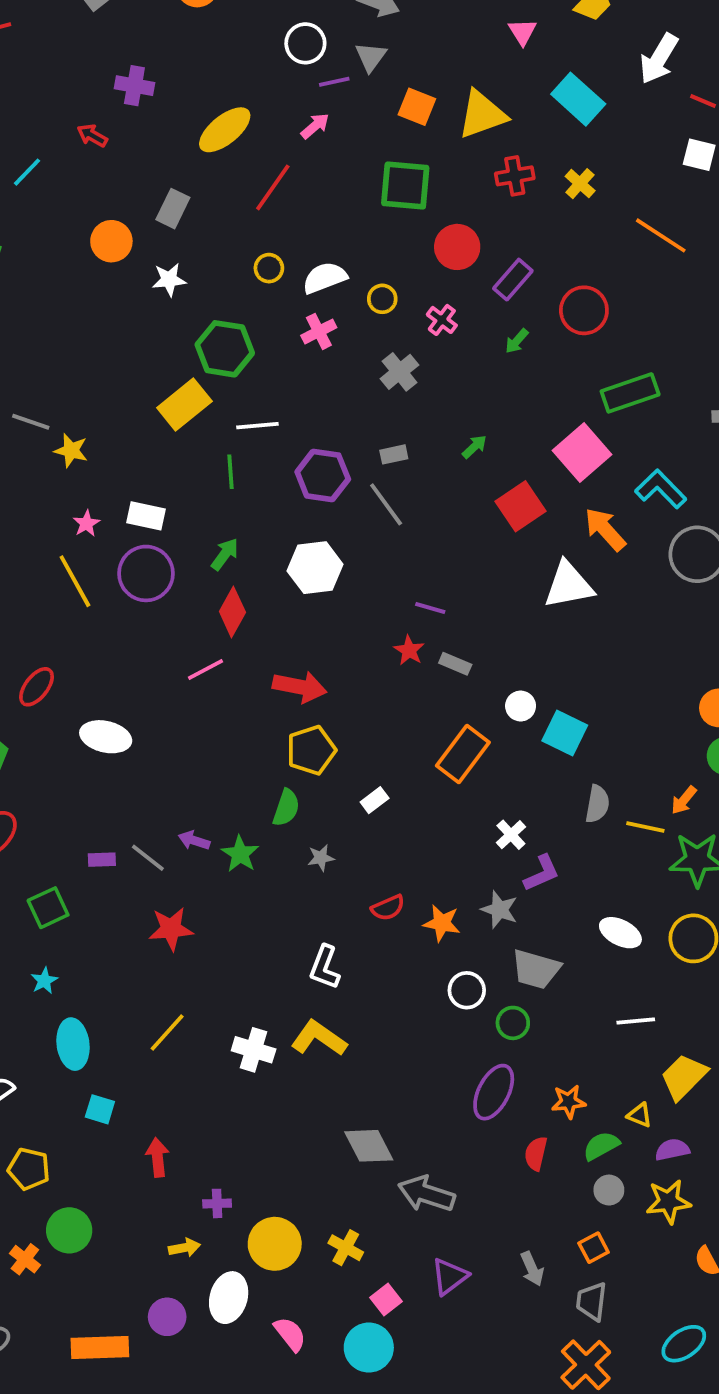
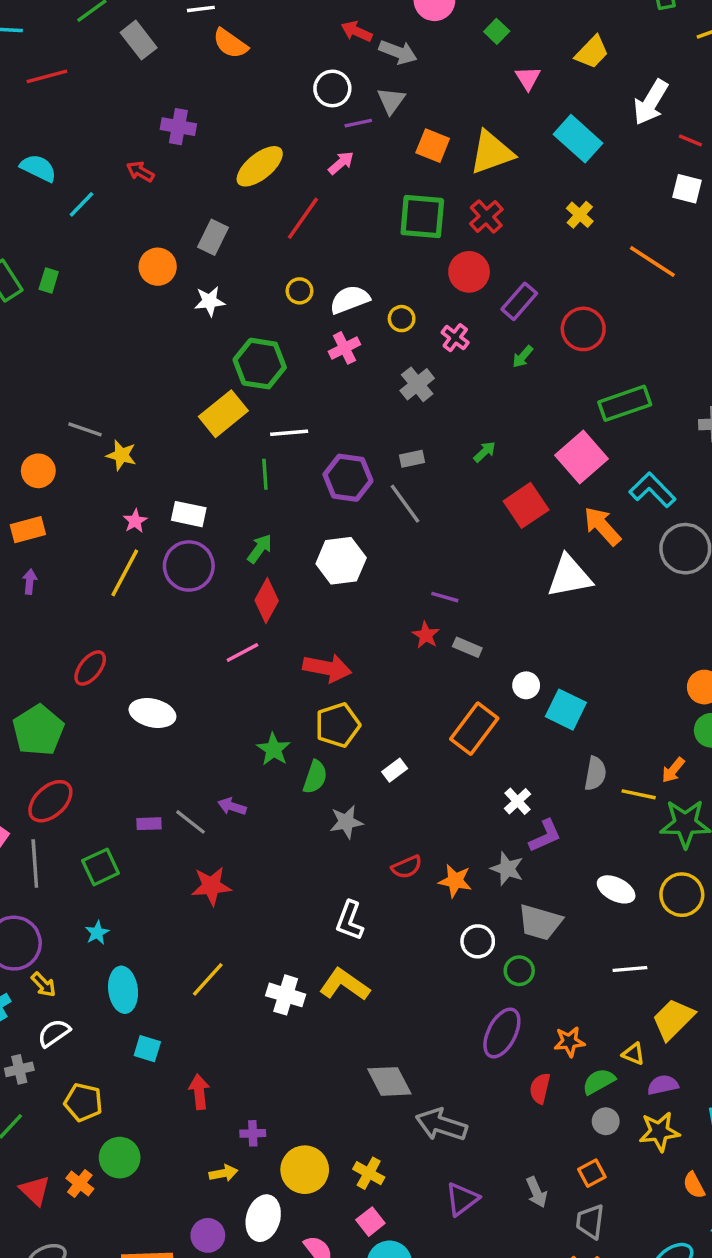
red cross: (515, 176) -> (486, 217), moved, turned -32
yellow line: (75, 581) -> (125, 573), turned 57
green star: (240, 854) -> (274, 749), moved
gray star: (321, 858) -> (346, 822), size x1.4
pink square: (386, 1300) -> (370, 1222), moved

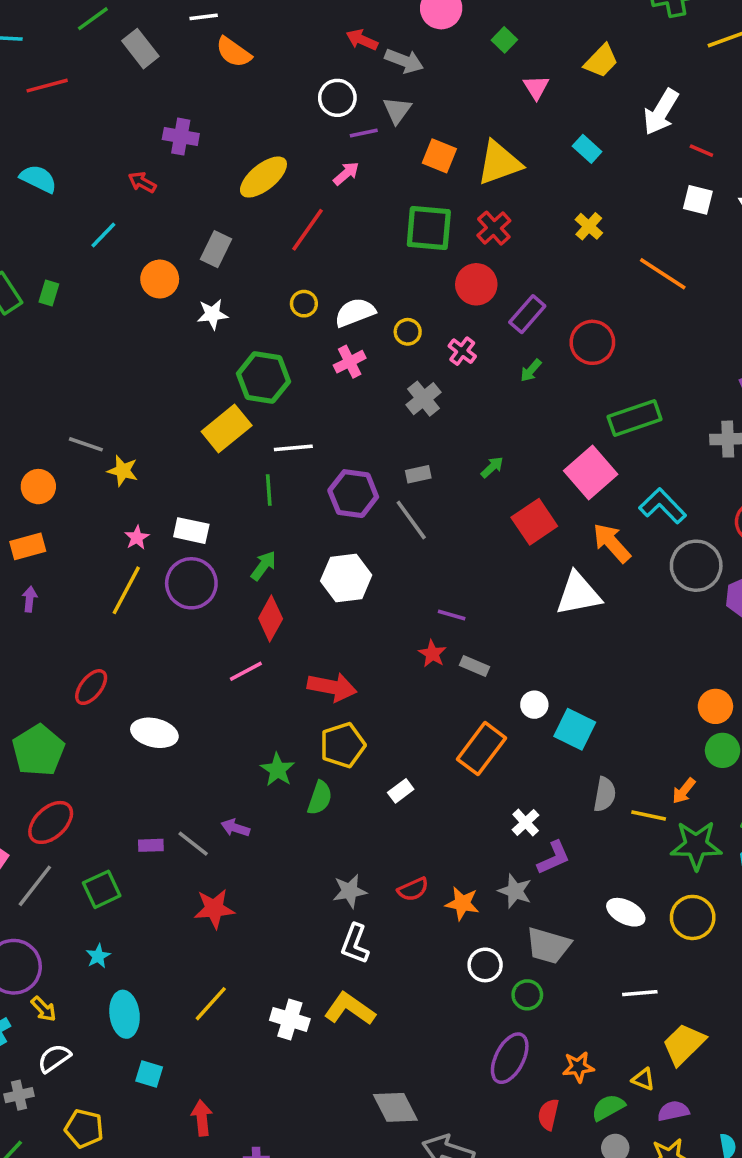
cyan rectangle: (578, 139) -> (587, 149), size x0.6
cyan line: (82, 204) -> (103, 235), moved
gray star: (346, 822) -> (350, 891), moved
gray line: (35, 863) -> (35, 886), turned 42

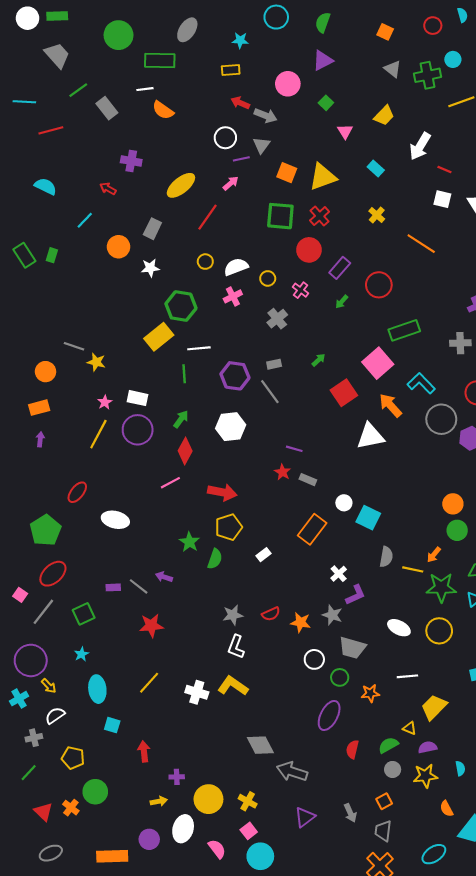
orange star: (578, 1067) -> (370, 693), moved

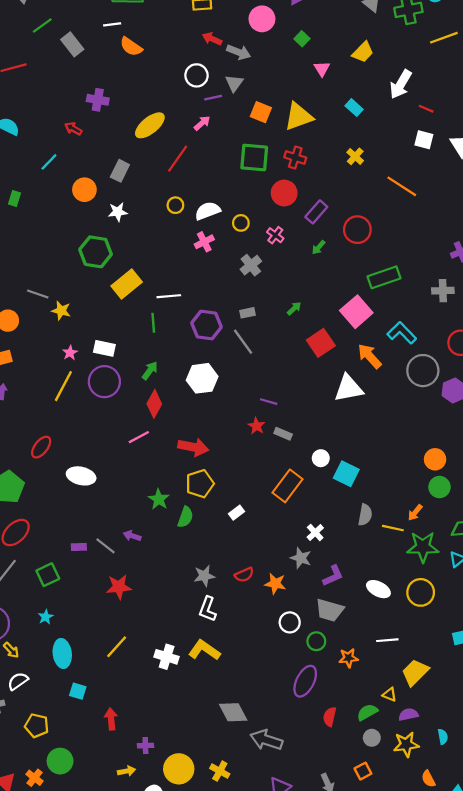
red cross: (320, 216) -> (295, 158), turned -30
green hexagon: (181, 306) -> (96, 252), moved
purple L-shape: (356, 595) -> (333, 576), moved
gray star: (332, 615) -> (301, 558), moved

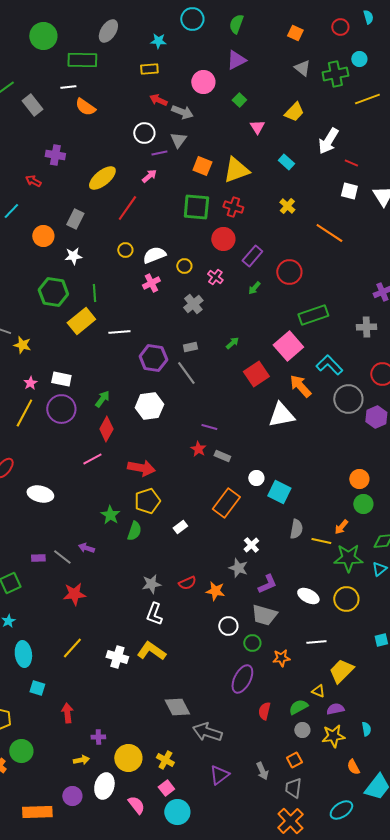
green line: (153, 323) -> (94, 293), moved

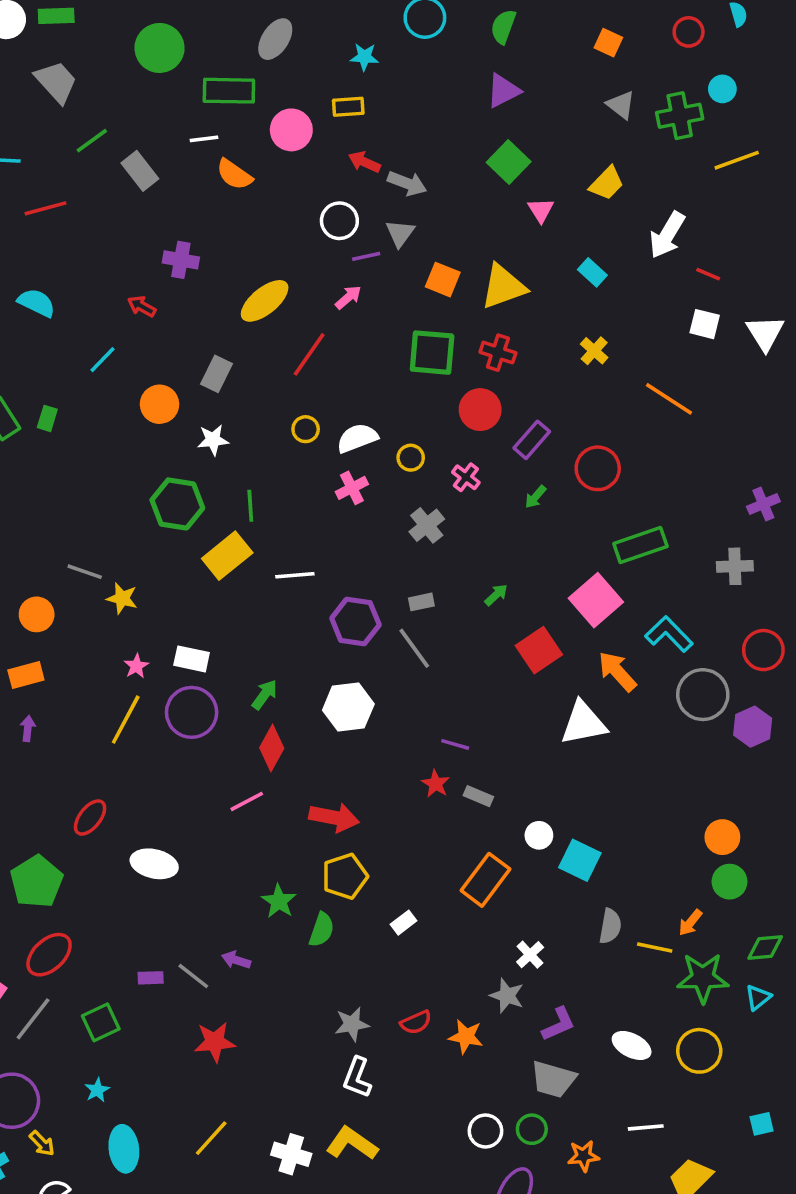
pink circle: (203, 82) -> (291, 130), moved
green square: (239, 100) -> (509, 162), size x1.6
white circle: (228, 626) -> (485, 1131), moved

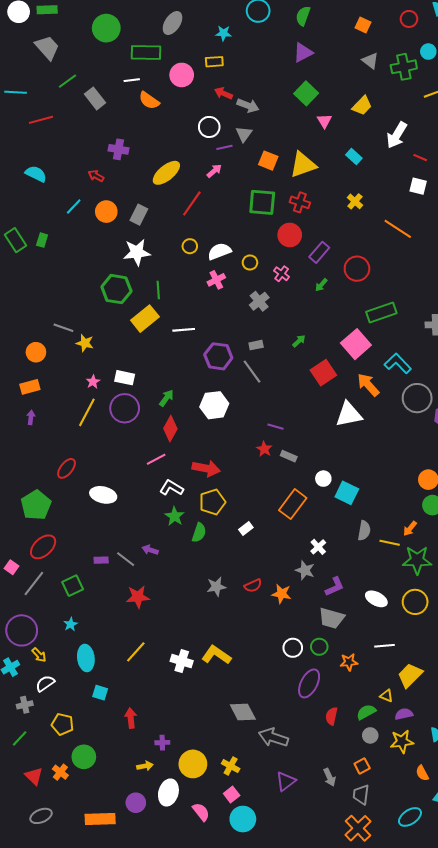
orange circle: (160, 404) -> (106, 212), moved
white star: (213, 440) -> (137, 252), size x1.5
white L-shape: (357, 1078) -> (171, 488), moved, turned 100

